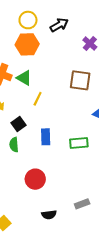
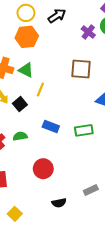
black square: (19, 124) -> (20, 104), moved
blue rectangle: (46, 137) -> (51, 127), turned -63
green semicircle: (14, 145) -> (20, 136), turned 88

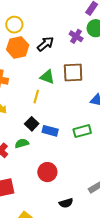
black arrow: (57, 16) -> (45, 44), moved
green triangle: (26, 70) -> (47, 77), moved
black square: (20, 104) -> (32, 124), moved

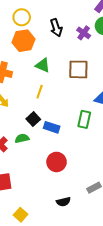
black arrow: (45, 44) -> (56, 28), moved, turned 108
green triangle: (47, 77) -> (43, 65), moved
green rectangle: (82, 131) -> (84, 119), moved, turned -66
red circle: (47, 172) -> (57, 162), moved

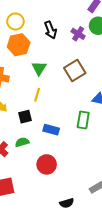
green triangle: (43, 65) -> (39, 68), turned 42
brown square: (78, 69) -> (75, 71), turned -30
black square: (33, 119) -> (25, 117), moved, turned 32
red circle: (57, 162) -> (47, 164), moved

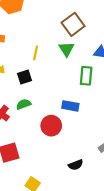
green triangle: (39, 68) -> (66, 49), moved
blue rectangle: (51, 130) -> (70, 106), moved

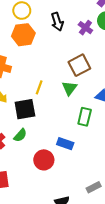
black square: (25, 77) -> (25, 109), size x1.5
green semicircle: (24, 104) -> (20, 135), turned 144

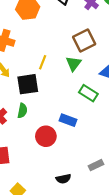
green rectangle: (85, 117) -> (88, 93), turned -72
green semicircle: (20, 135) -> (22, 111), turned -32

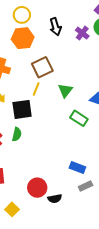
brown square: (84, 40) -> (42, 67), moved
blue rectangle: (68, 120) -> (77, 168), moved
red circle: (46, 136) -> (37, 188), moved

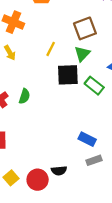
brown square: (42, 67) -> (85, 28), moved
black square: (22, 109) -> (68, 75), moved
red circle: (37, 188) -> (38, 180), moved

